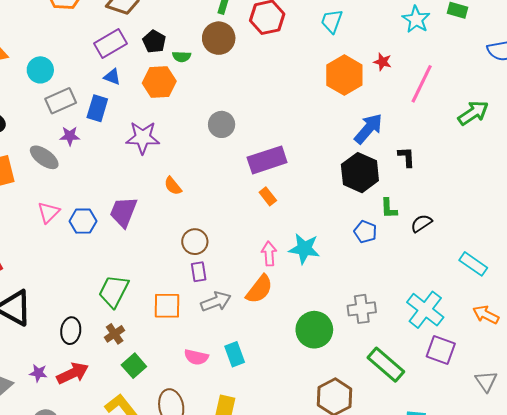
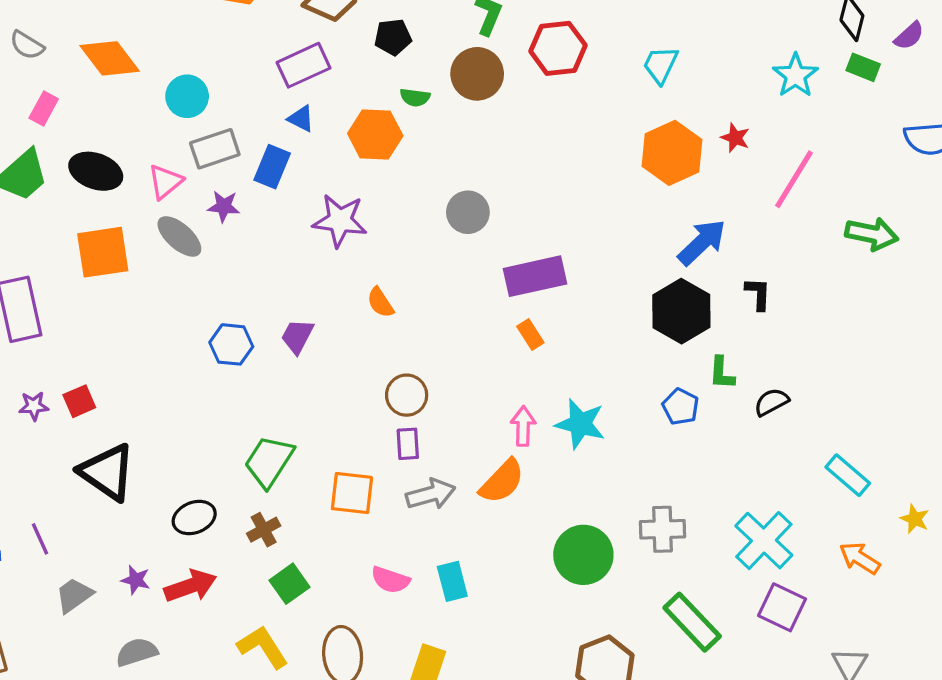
black pentagon: (154, 42) -> (393, 37), moved, turned 30
green arrow: (473, 113) -> (872, 234), turned 40
pink triangle: (48, 212) -> (165, 182), moved
purple trapezoid: (123, 212) -> (297, 336), size x0.7
black ellipse: (71, 331) -> (194, 518), turned 55

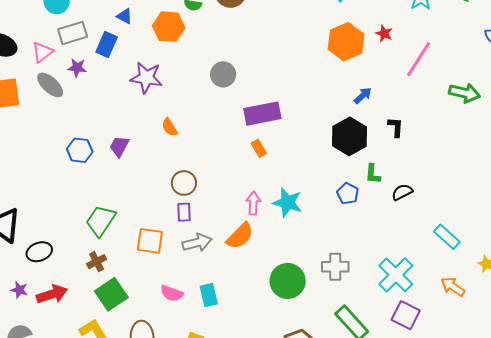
blue arrow: (702, 242) -> (363, 96), size x0.6
black ellipse: (194, 518) -> (39, 252), moved
green square: (290, 584) -> (111, 294), size x1.4

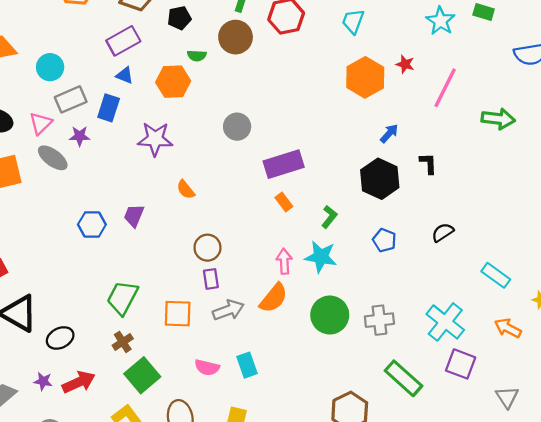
green L-shape: (373, 174) -> (329, 217), moved, turned -140
green circle: (288, 281) -> (330, 315), moved

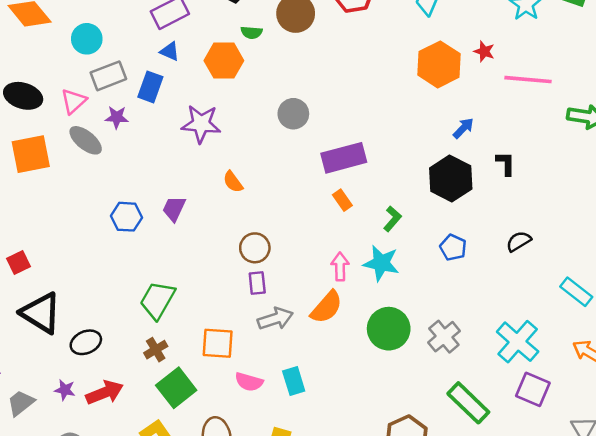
pink line: (445, 88) -> (528, 80), turned 66
orange square: (178, 314) -> (218, 343), moved
gray cross: (379, 320) -> (444, 337), turned -36

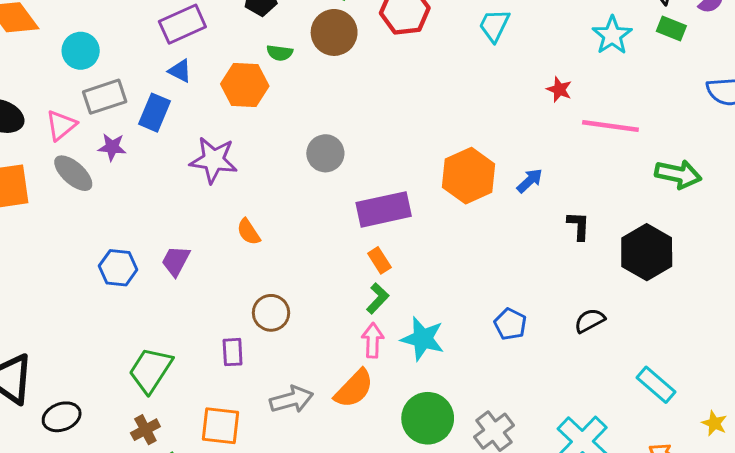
orange hexagon: (439, 64) -> (469, 176), moved
black hexagon: (451, 178) -> (647, 252), moved
green L-shape: (392, 219) -> (378, 298), moved
purple rectangle: (257, 283) -> (233, 352), moved

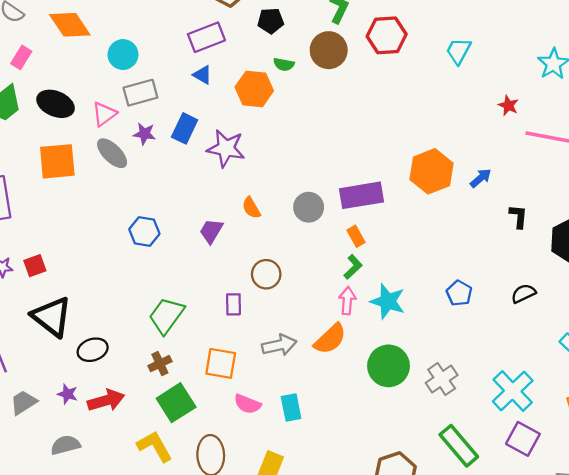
blue rectangle: (155, 113) -> (185, 128), moved
gray circle: (325, 153) -> (309, 207), moved
purple trapezoid: (176, 261) -> (211, 231), moved

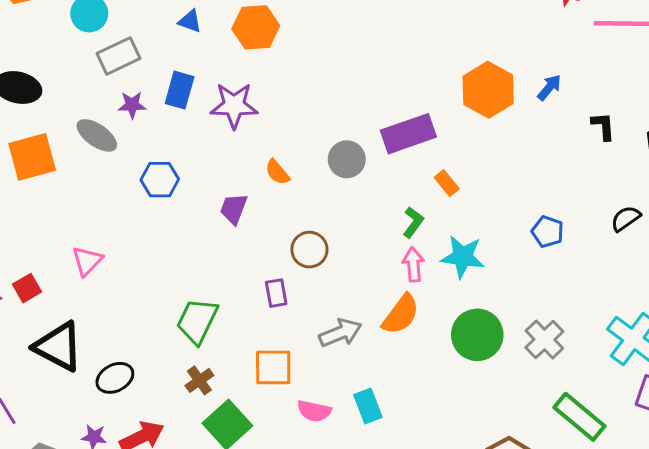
pink triangle: (104, 114) -> (87, 261), moved
blue hexagon: (144, 232) -> (160, 180), moved
orange rectangle: (356, 236) -> (447, 183), moved

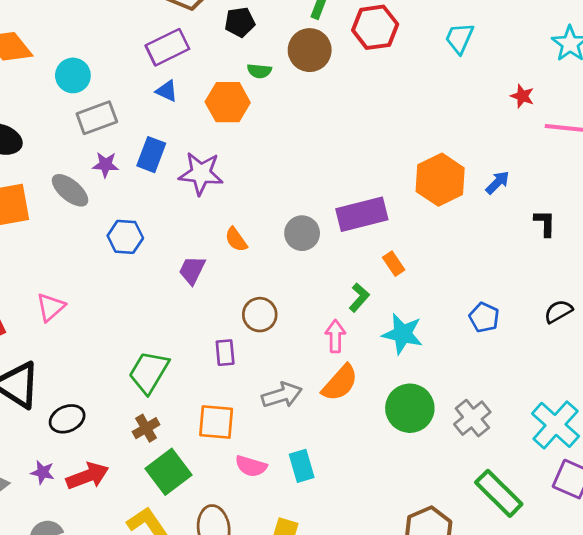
pink arrow: (413, 264) -> (335, 336), moved

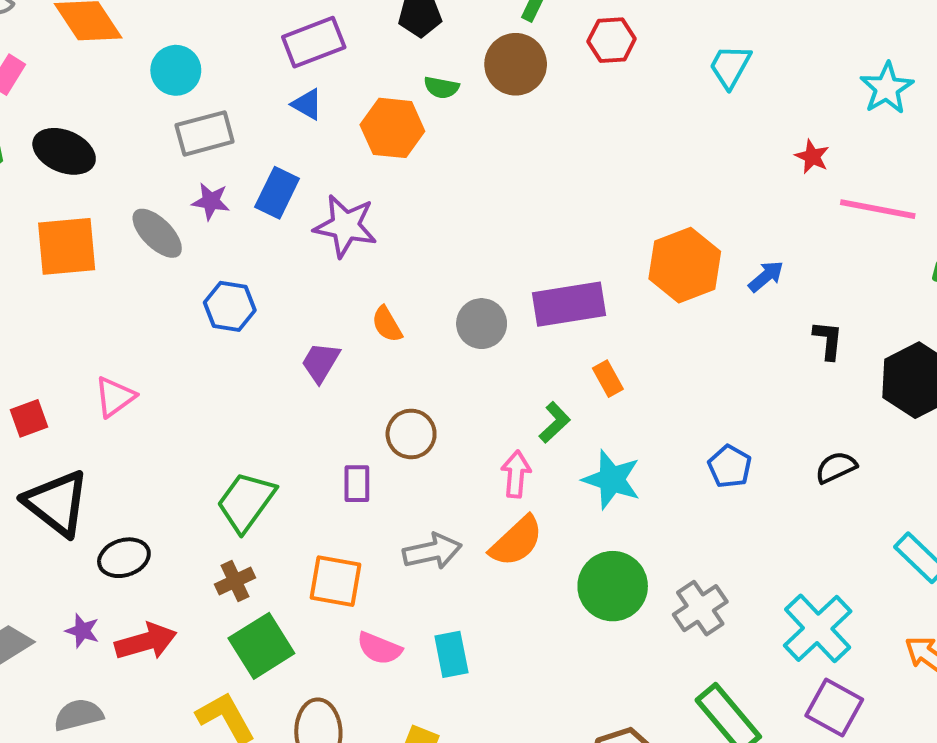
red hexagon: (375, 27) -> (612, 40), size x0.7

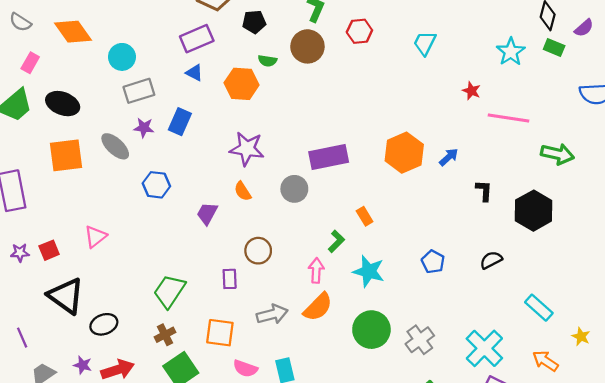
purple star: (345, 226) -> (247, 149), moved
purple rectangle: (569, 304) -> (329, 157), moved

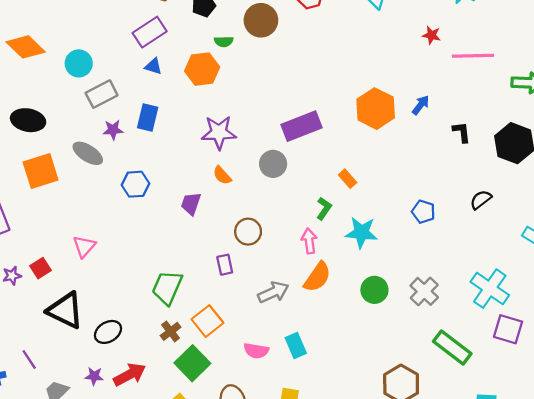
green circle: (371, 330) -> (374, 290), size x0.7
orange square: (220, 333) -> (207, 321), moved, turned -36

